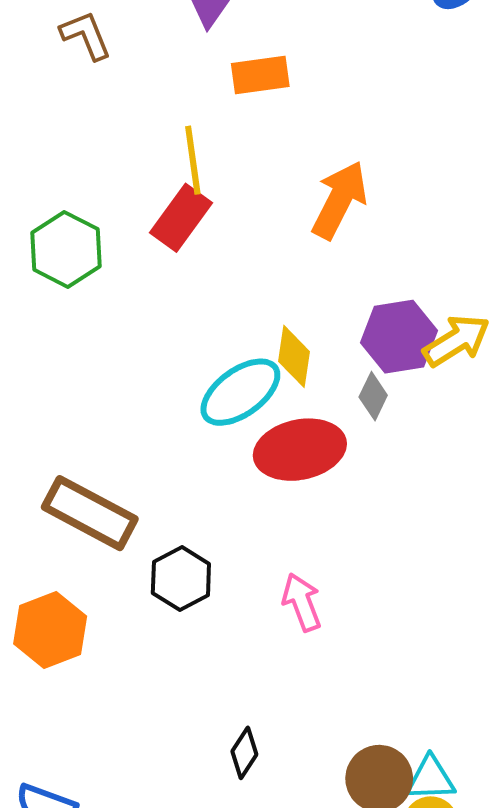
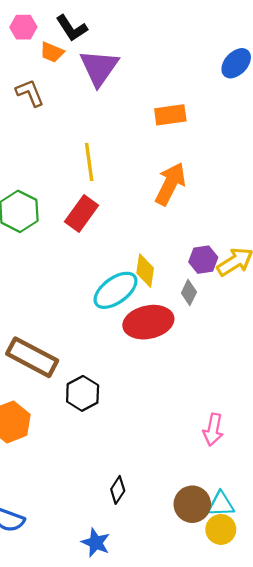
orange rectangle: (260, 75) -> (170, 115), moved
red rectangle: (181, 218) -> (81, 214), moved
purple hexagon: (399, 337) -> (203, 260), size x0.7
pink arrow: (302, 602) -> (213, 430), moved, turned -148

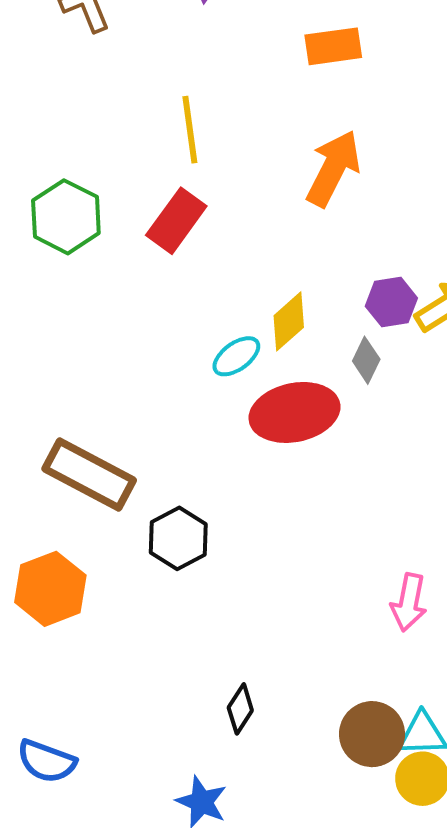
yellow diamond: (145, 271) -> (289, 321), turned 40
cyan ellipse: (115, 290) -> (236, 356), size x0.6

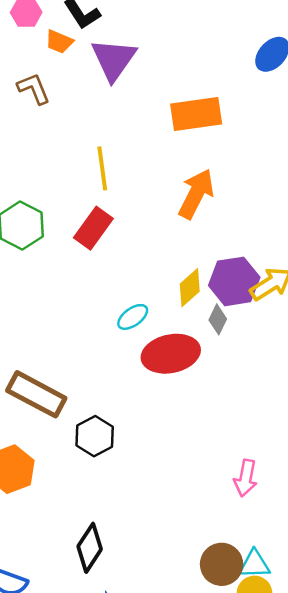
orange rectangle: (333, 46) -> (196, 114), size x1.4
purple hexagon: (391, 302) -> (234, 281), size x1.5
yellow diamond: (289, 321) -> (190, 288), moved
black diamond: (240, 709) -> (90, 548), moved, size x1.5

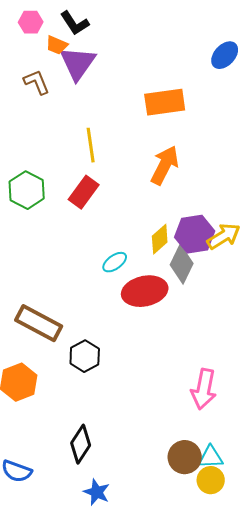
purple triangle: (114, 59) -> (78, 63), moved
gray diamond: (218, 319) -> (182, 264), size x1.6
pink arrow: (246, 478) -> (204, 389), size x1.4

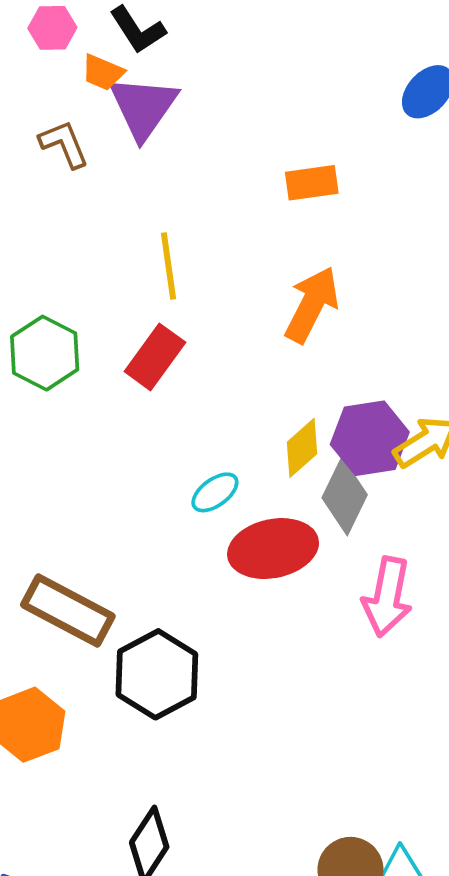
orange rectangle: (165, 102) -> (312, 183), size x0.7
black hexagon: (85, 356) -> (157, 674), size x1.4
pink arrow: (204, 389) -> (387, 597), moved

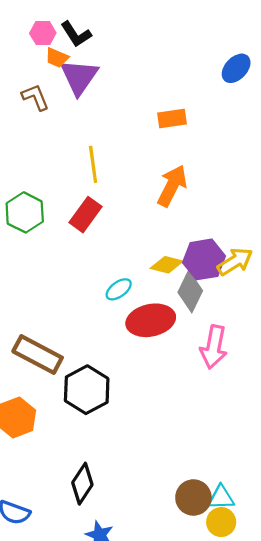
pink hexagon: (52, 28) -> (43, 33), moved
yellow diamond: (302, 448) -> (167, 265), turned 56

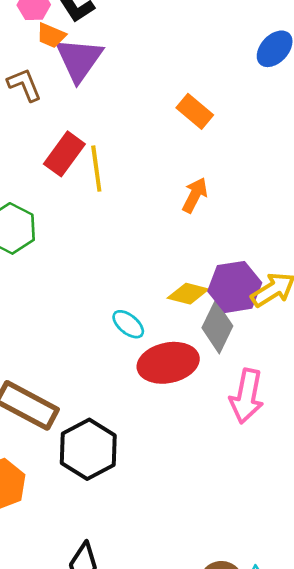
orange rectangle: (172, 119) -> (195, 111), turned 48
orange arrow: (172, 186) -> (195, 195), size x0.7
red rectangle: (86, 215) -> (64, 154), moved
cyan ellipse: (119, 289) -> (128, 324), turned 75

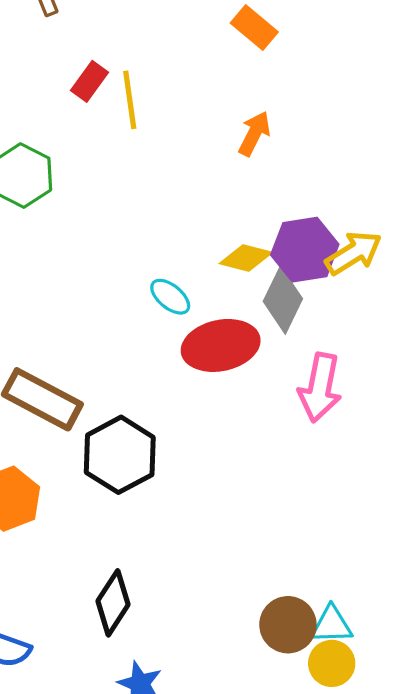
red rectangle: (64, 154) -> (89, 81), size x0.7

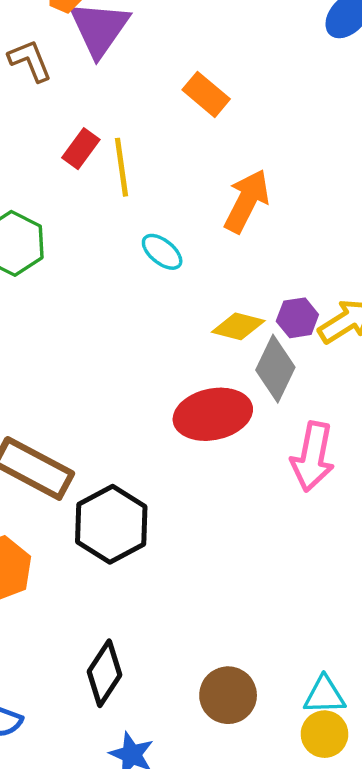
orange rectangle: (254, 28) -> (206, 94), moved
orange arrow: (254, 133) -> (247, 201), size x1.4
purple hexagon: (305, 250) -> (297, 318), size x0.6
cyan ellipse: (170, 297) -> (162, 252), moved
brown circle: (288, 625) -> (228, 695), moved

